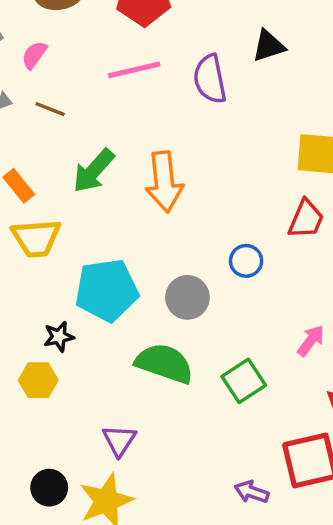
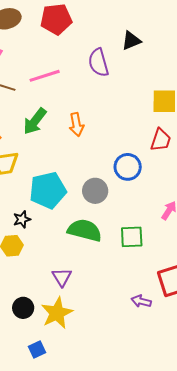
pink line: (134, 70) -> (45, 76), moved
orange arrow: (164, 182) -> (76, 125), size x0.7
blue circle: (246, 261) -> (128, 167), size x1.4
green square: (244, 381) -> (132, 237), turned 35

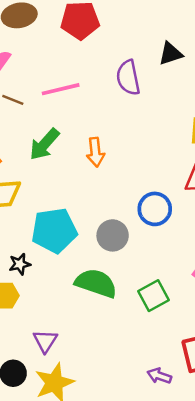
green square: (132, 237) -> (153, 296), turned -30
purple triangle: (62, 277) -> (45, 341), moved

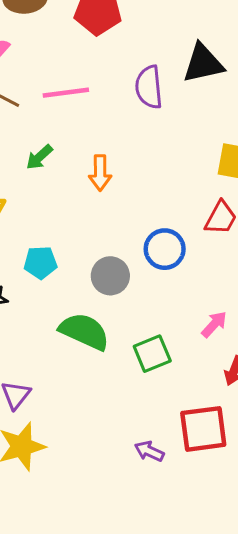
black triangle: (171, 54) -> (203, 63), size x1.4
green arrow: (44, 144) -> (39, 157), size x0.7
cyan pentagon: (54, 230) -> (40, 263), size x0.6

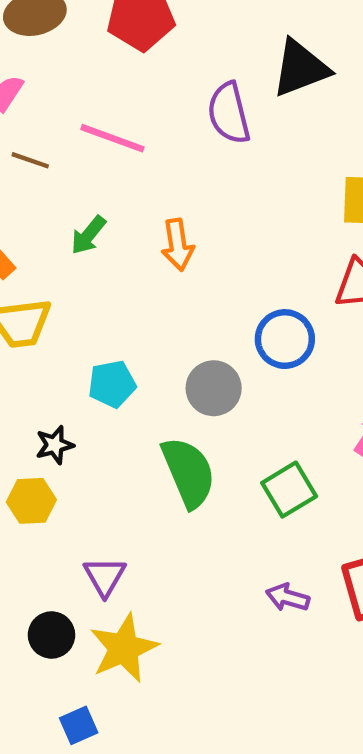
pink line: (66, 93) -> (112, 138), turned 36
green semicircle: (84, 331) -> (188, 472), turned 51
purple arrow: (149, 451) -> (288, 597), moved

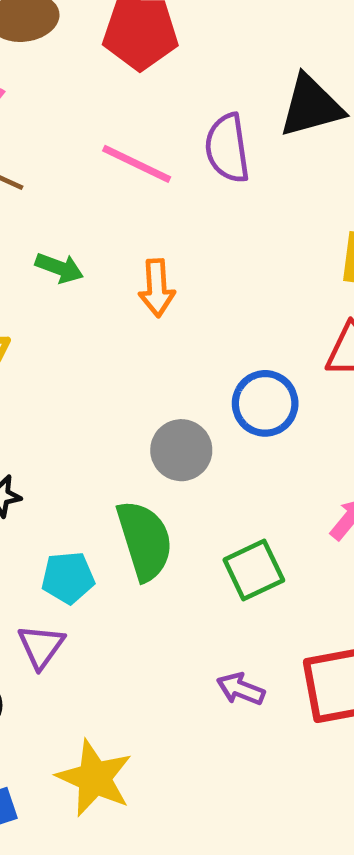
pink line: (112, 138) -> (137, 164), moved
green arrow: (88, 235) -> (59, 268), turned -114
cyan pentagon: (112, 384) -> (68, 578), moved
yellow star: (124, 648) -> (94, 778), moved, turned -30

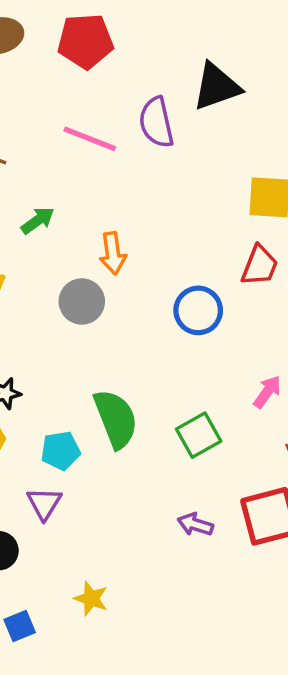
green arrow: (59, 268) -> (38, 220), turned -52
orange arrow: (157, 288) -> (113, 253), moved
gray circle: (181, 450) -> (82, 301), moved
yellow star: (94, 778) -> (91, 599), size x0.6

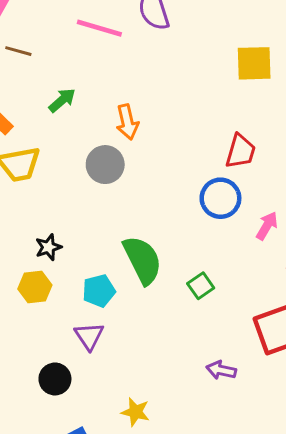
red trapezoid: (260, 266) -> (240, 151), moved
blue circle: (198, 310) -> (220, 198), moved
green square: (199, 435) -> (201, 286), moved, size x0.7
purple arrow: (195, 524) -> (221, 370), moved

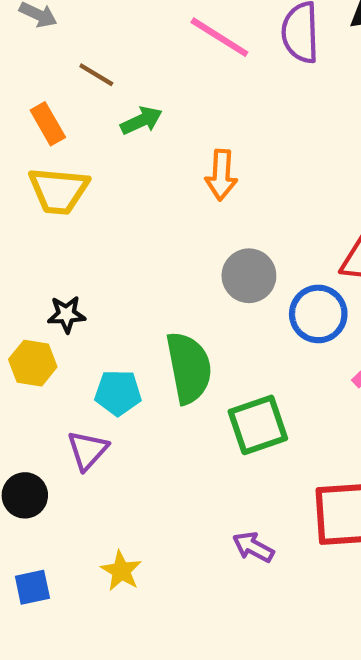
brown line: (18, 51) -> (96, 75), moved
gray circle: (105, 165) -> (249, 276), moved
green square: (201, 286) -> (258, 425), size x1.6

